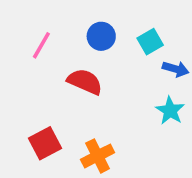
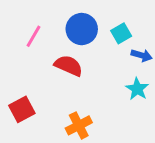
blue circle: (101, 36) -> (82, 29), size x1.4
red square: (45, 143) -> (22, 109), moved

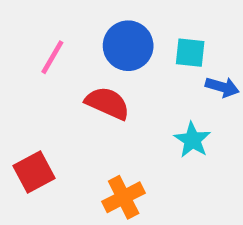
cyan square: (121, 33) -> (190, 53), turned 36
cyan star: (137, 89) -> (192, 140), moved

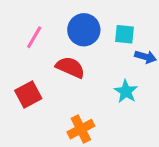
red square: (34, 172) -> (28, 94), moved

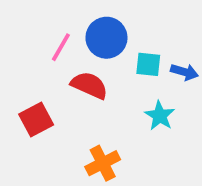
cyan square: (124, 34) -> (148, 64), moved
pink line: (34, 37) -> (61, 47), moved

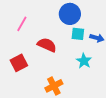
blue circle: (106, 38) -> (70, 14), moved
pink line: (61, 47) -> (22, 24), moved

